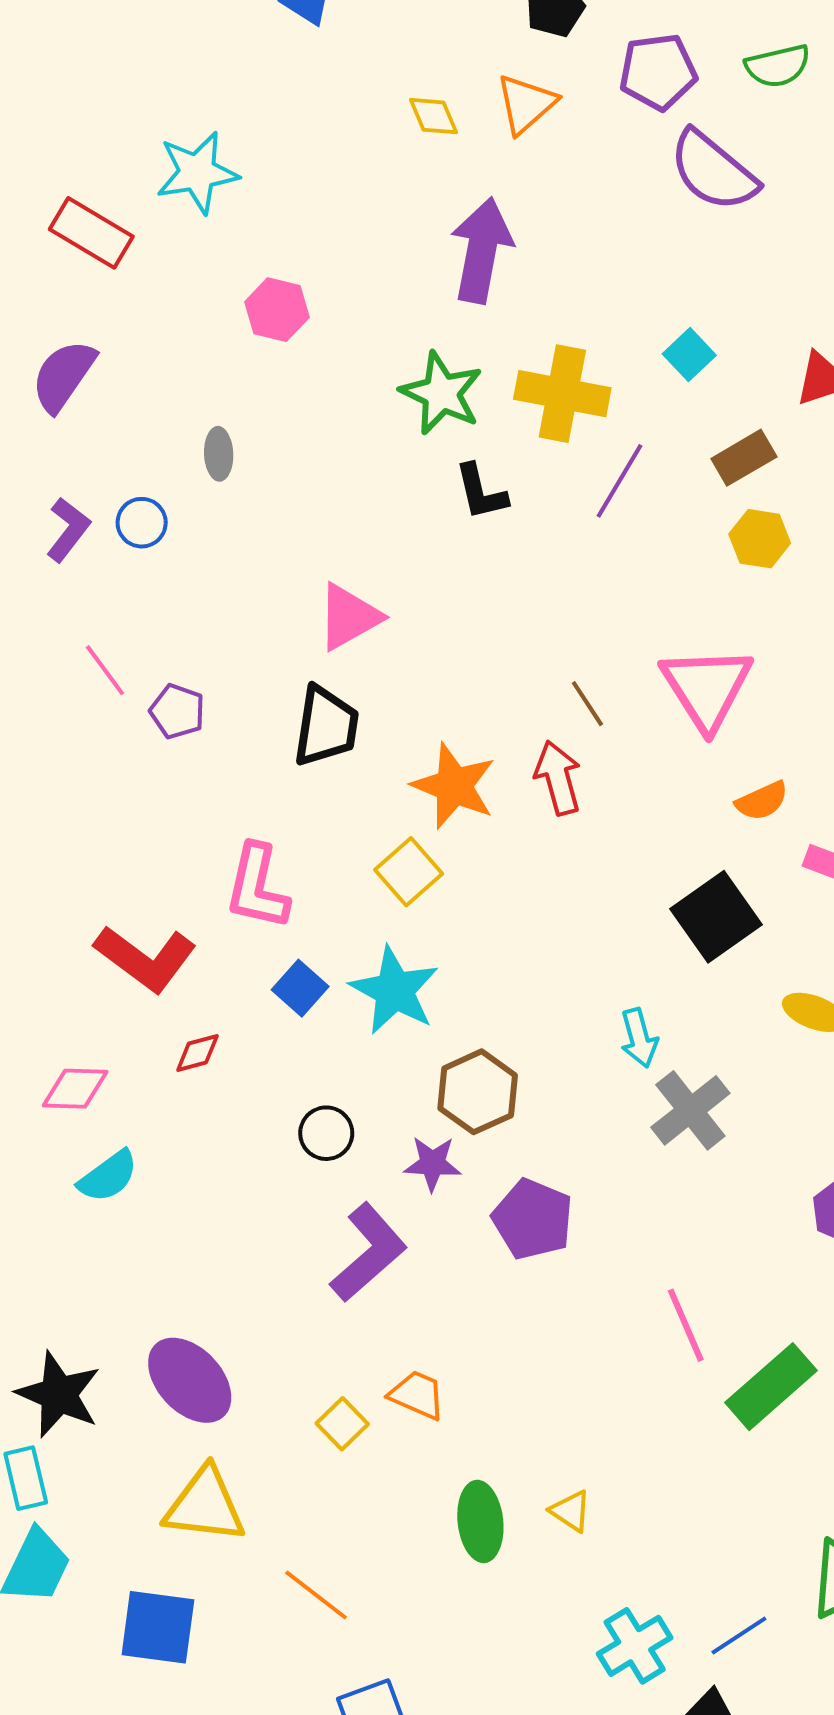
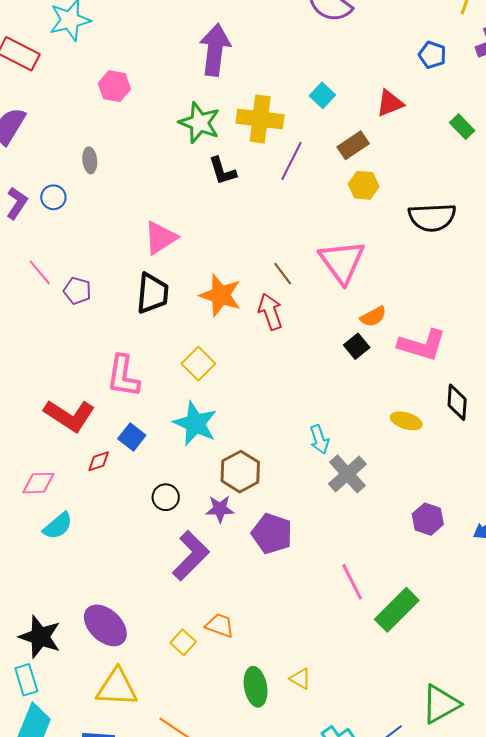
orange star: (454, 786) -> (221, 295), moved
black square: (716, 917) -> (357, 346), moved, size x0.6
blue square: (300, 988) -> (132, 437), moved

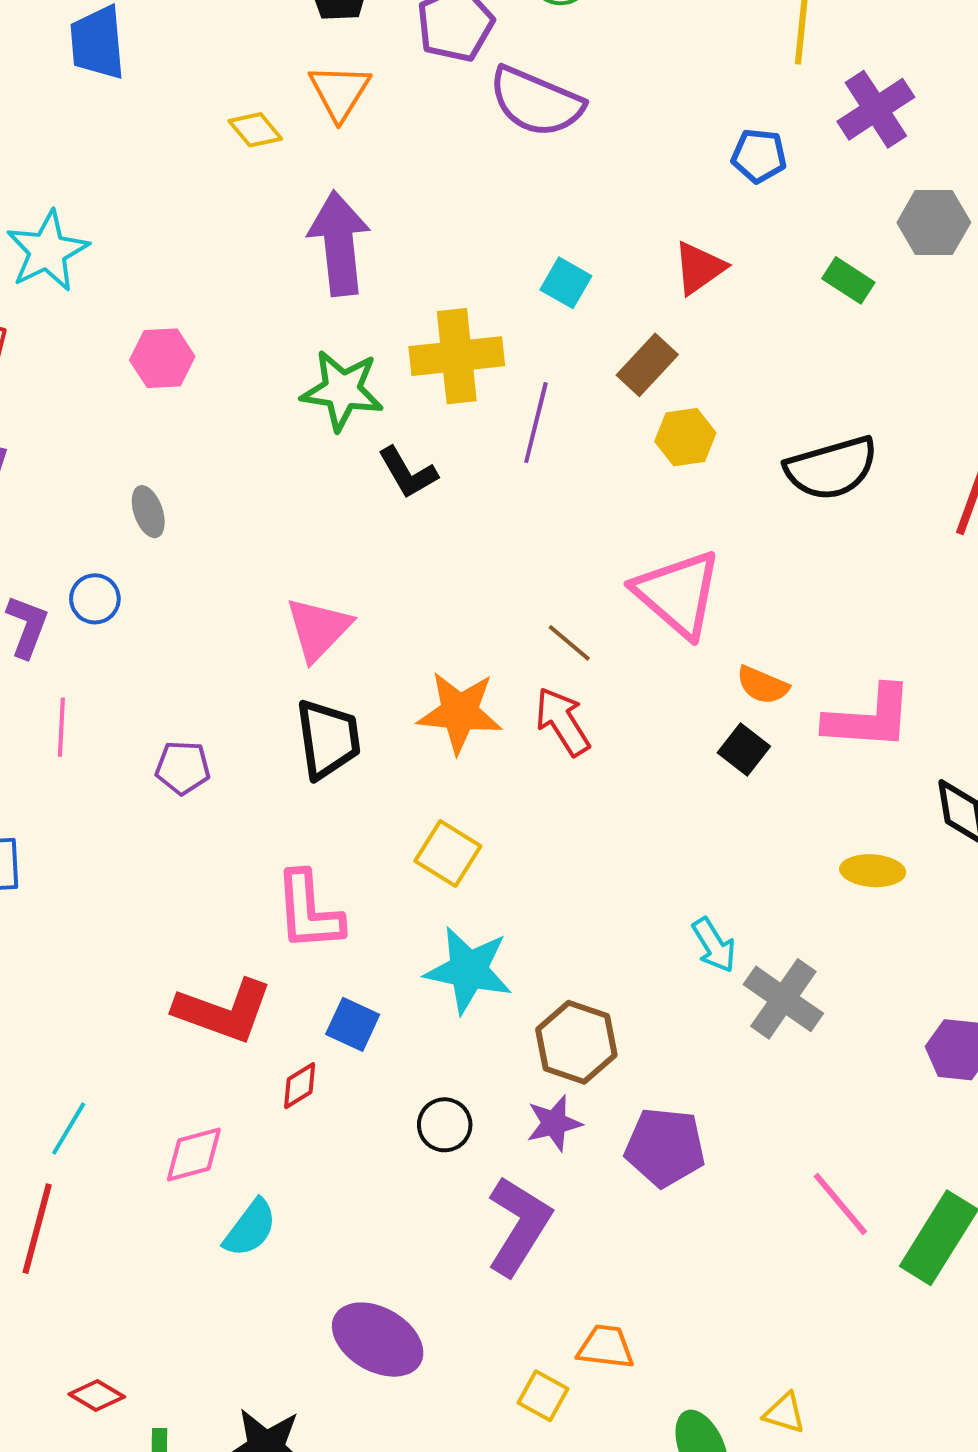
pink line: (40, 272) -> (61, 727), moved, turned 56
orange semicircle: (373, 317) -> (763, 685), turned 64
purple ellipse: (105, 625) -> (378, 1340), moved

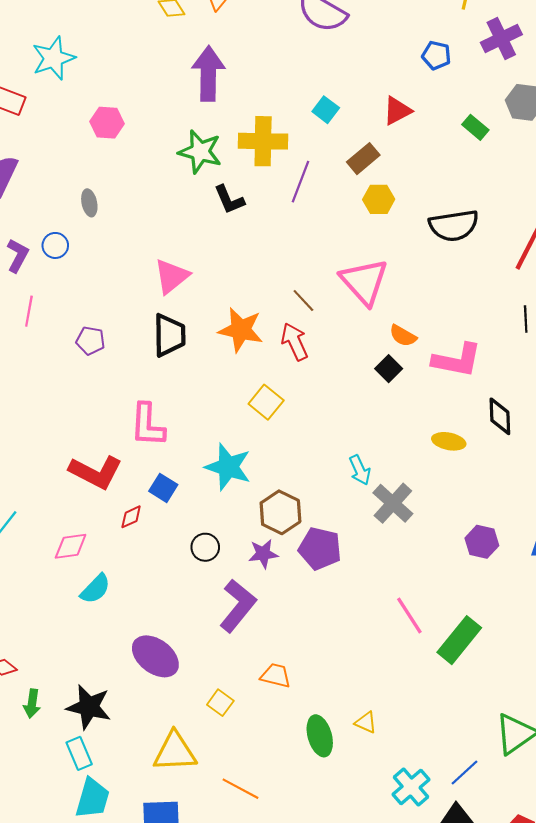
yellow square: (448, 853) -> (266, 402), moved
purple pentagon: (665, 1147) -> (320, 549), moved
yellow square: (543, 1396) -> (220, 703), moved

